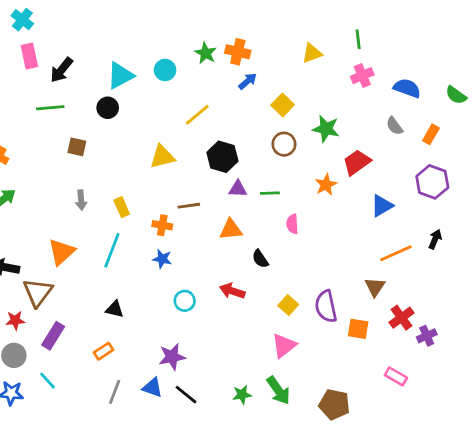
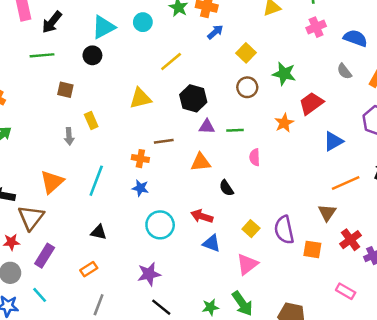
yellow rectangle: (122, 207) -> (91, 120), moved
cyan circle: (185, 301) -> (160, 225), size x1.5
blue triangle: (152, 388) -> (212, 243), moved

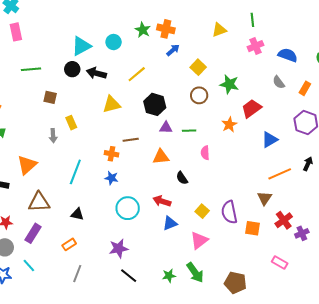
black arrow: (52, 22) -> (96, 73), moved, turned 66
orange triangle: (52, 182) -> (27, 165), moved
brown triangle: (31, 218) -> (39, 202), moved, turned 50
blue triangle: (212, 243) -> (170, 223), turned -42

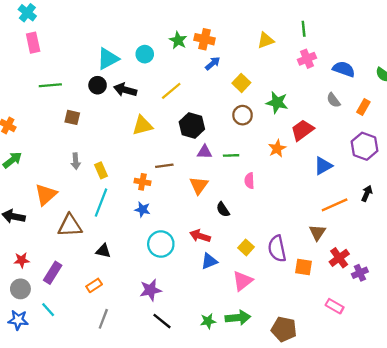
yellow rectangle: (71, 123) -> (101, 170), moved
orange triangle: (161, 157) -> (199, 185), turned -48
brown triangle: (39, 202) -> (70, 226), moved
green arrow: (195, 273) -> (238, 318), turned -60

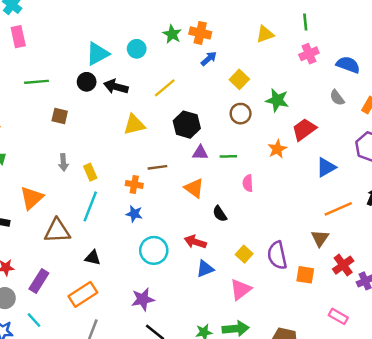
orange triangle: (199, 185) -> (194, 188), turned -30
orange rectangle: (94, 285) -> (83, 294), size x1.6

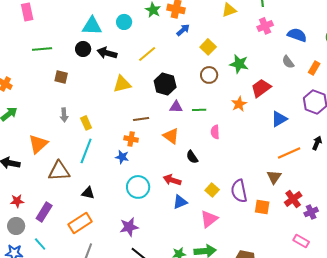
cyan triangle: (98, 54) -> (92, 26), turned 30
orange cross: (134, 184) -> (131, 139), moved
pink rectangle: (338, 316) -> (301, 241), moved

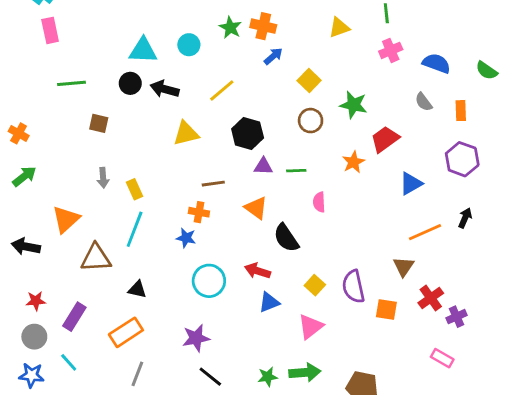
orange rectangle: (314, 68) -> (461, 111), turned -32
black semicircle: (192, 157) -> (286, 238), size x1.5

